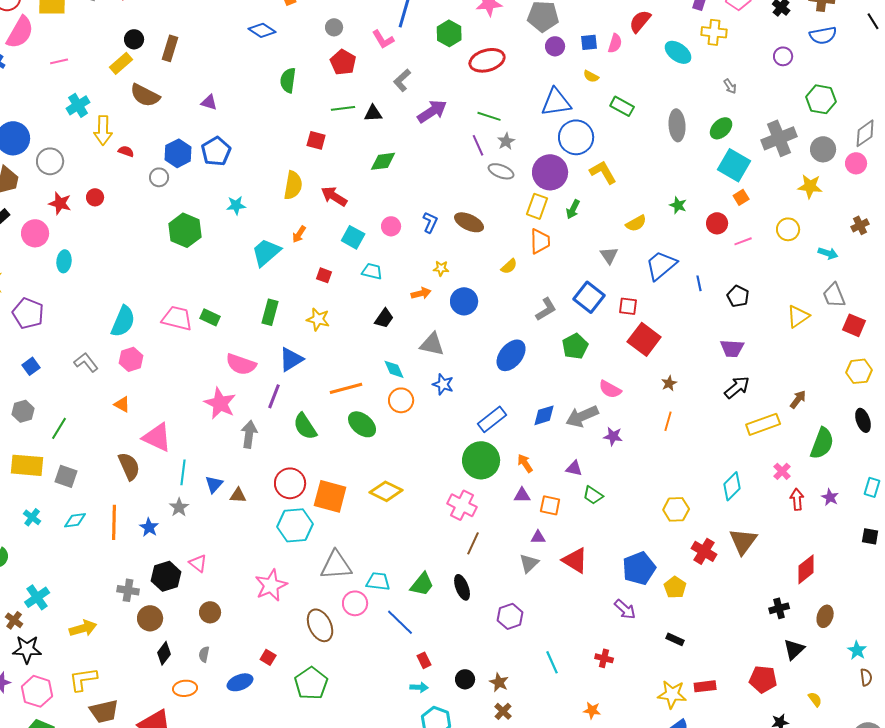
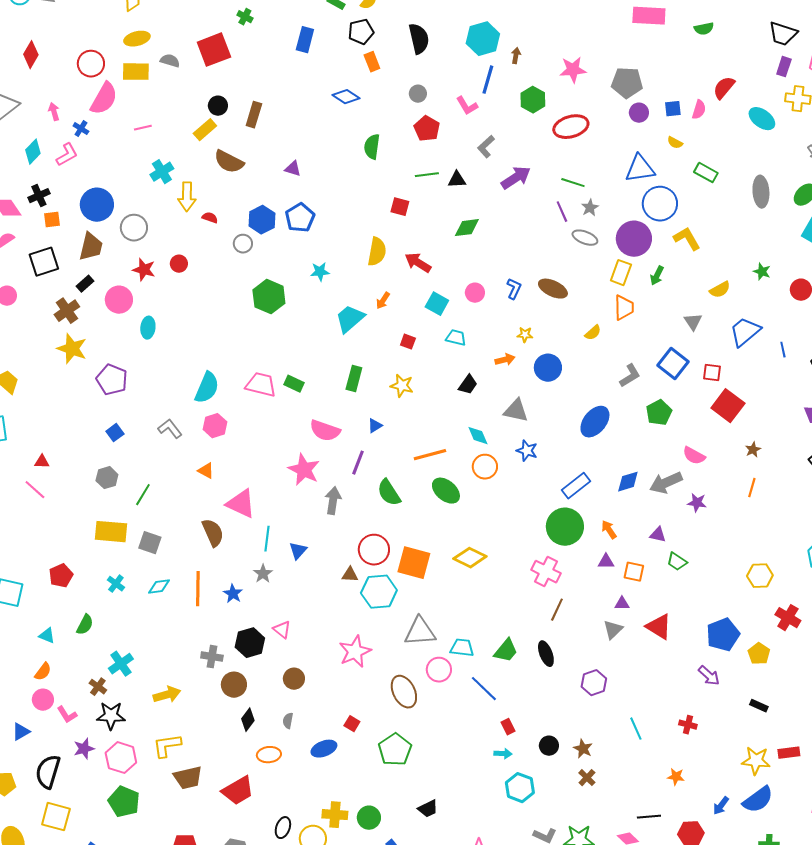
blue triangle: (291, 359) -> (375, 426), size x0.6
brown triangle: (238, 495) -> (350, 575), moved

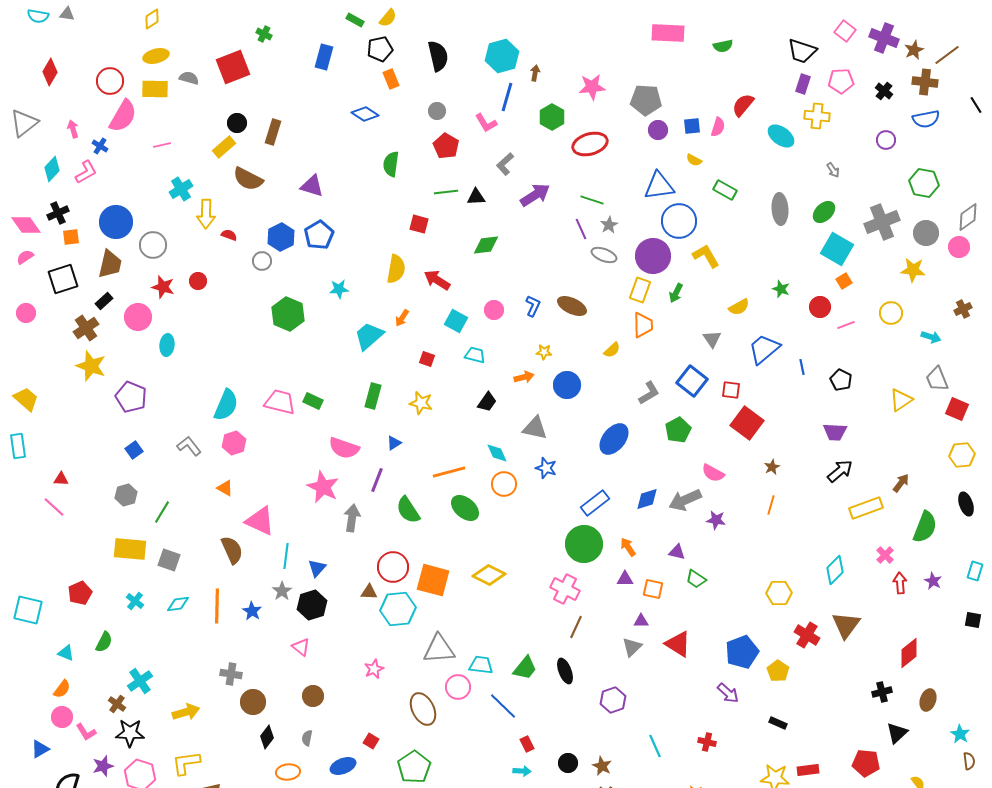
purple triangle: (293, 169) -> (312, 186), size x1.4
black hexagon: (250, 643) -> (312, 605), moved
pink star: (355, 652) -> (374, 669), size x0.6

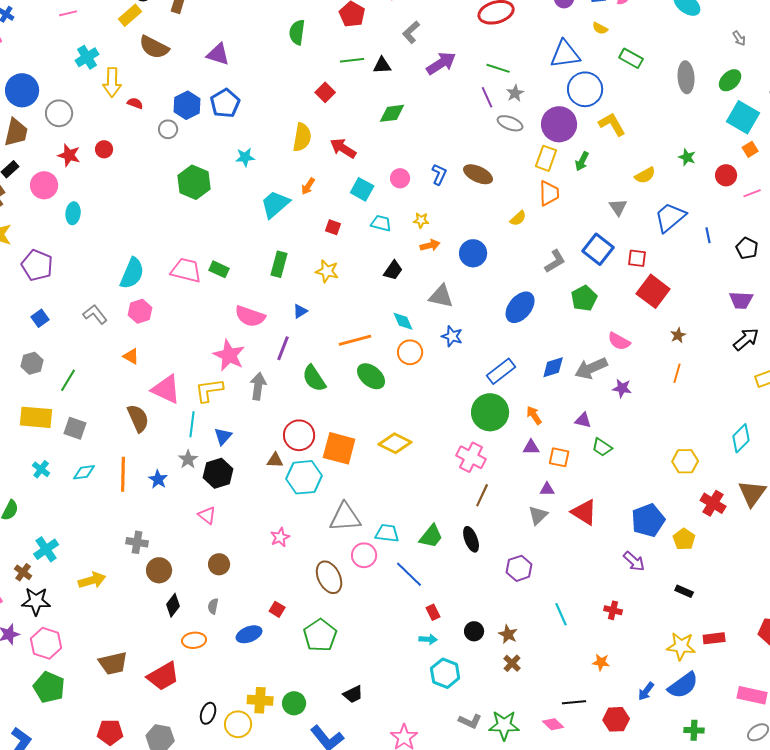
red square: (419, 224) -> (325, 92), turned 30
yellow star: (544, 352) -> (421, 220), moved
yellow L-shape: (186, 763) -> (209, 390), moved

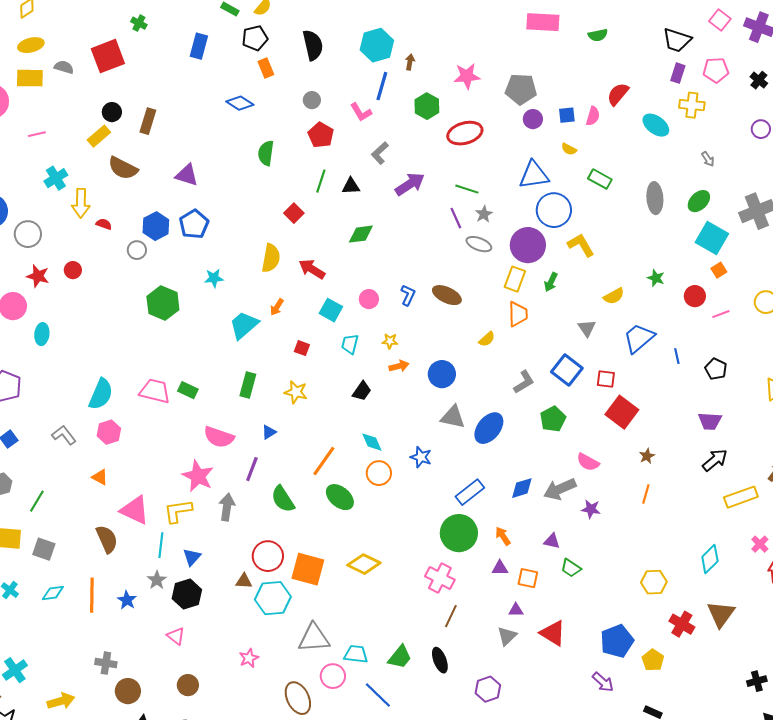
green line: (352, 60) -> (321, 181), turned -65
cyan trapezoid: (381, 223) -> (350, 344), turned -90
gray triangle: (441, 296) -> (453, 417), moved
orange line: (355, 340) -> (324, 461), turned -40

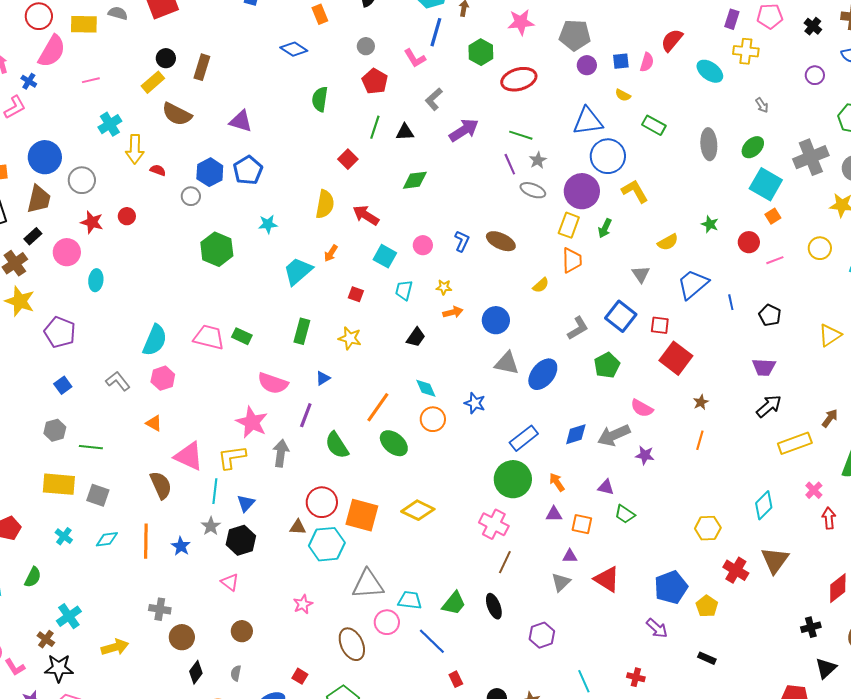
green line: (37, 501) -> (91, 447), turned 65

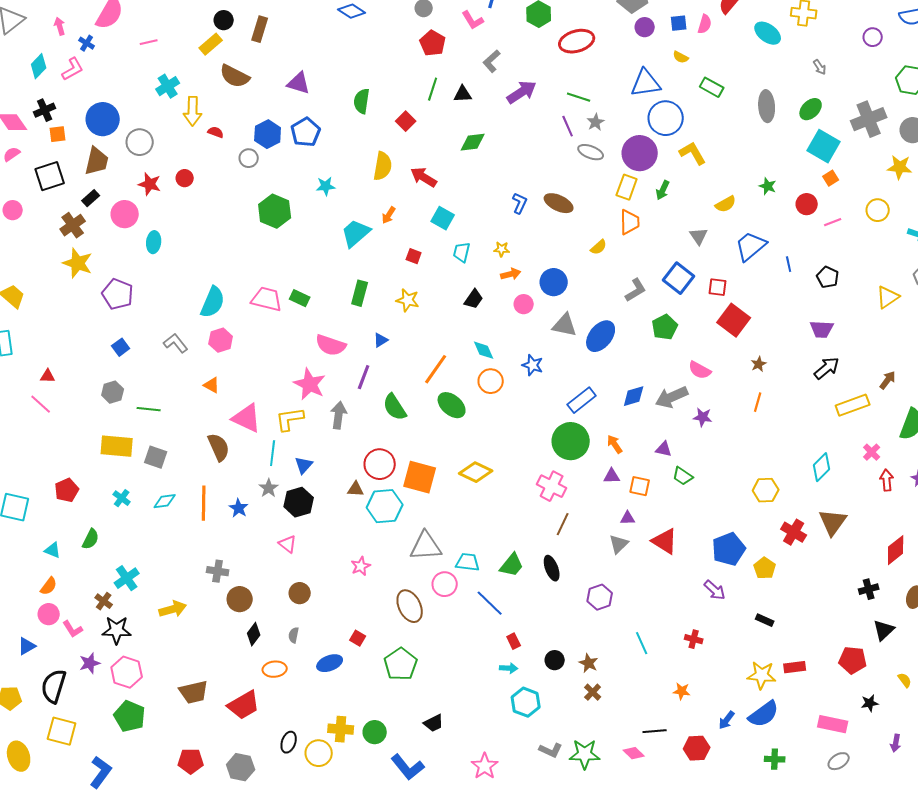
green semicircle: (320, 99) -> (362, 101), moved
pink circle: (423, 245) -> (524, 304), moved

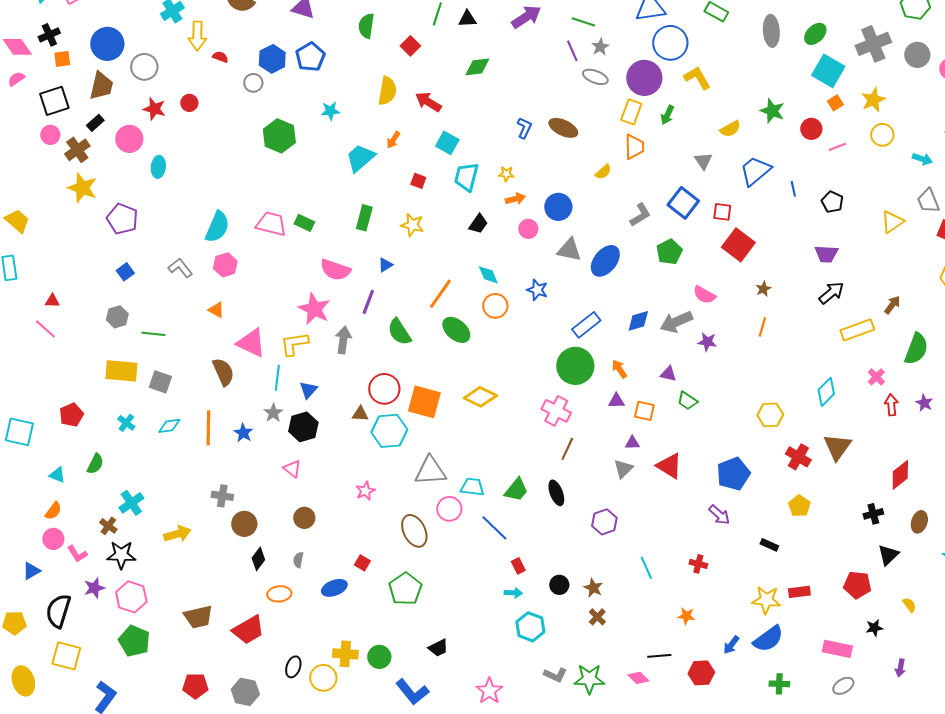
yellow star: (900, 167) -> (873, 100), moved, turned -30
green star: (768, 186) -> (772, 111), size x1.4
pink circle: (13, 210) -> (50, 135), moved
cyan trapezoid: (462, 252) -> (466, 177), size x1.4
yellow pentagon: (765, 568) -> (799, 506), moved

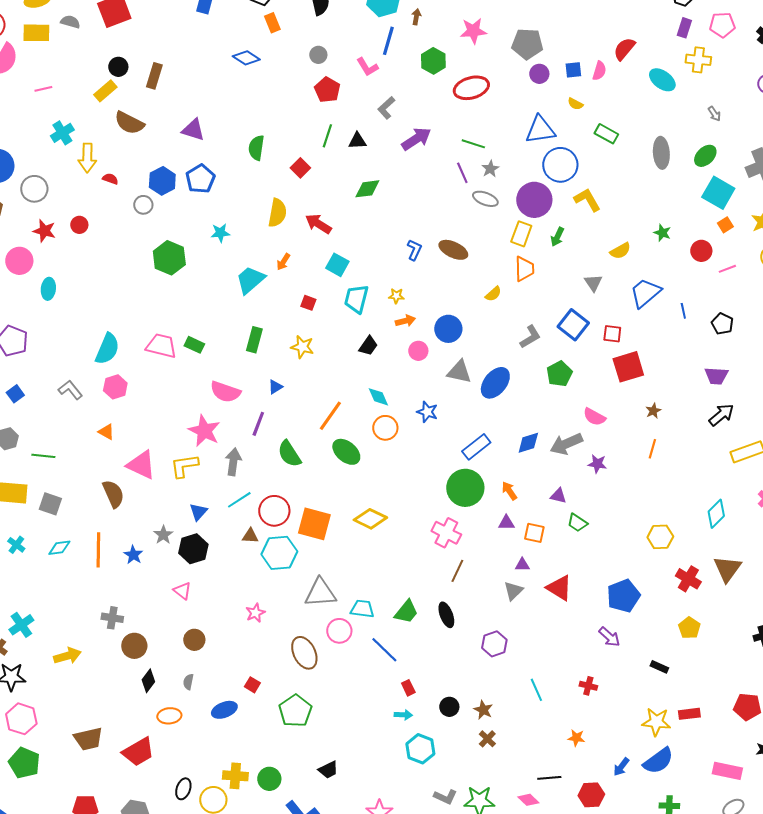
green star: (772, 111) -> (662, 233), size x0.7
red square: (738, 245) -> (628, 367), turned 36
cyan line: (277, 378) -> (239, 500), moved, turned 50

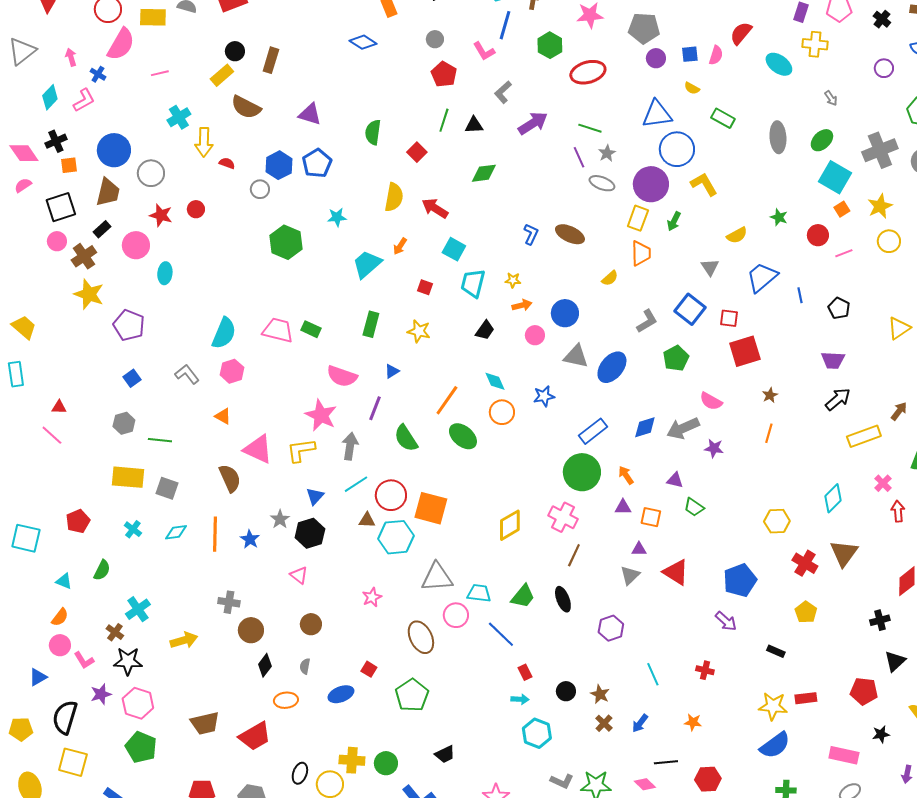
blue star: (427, 412) -> (544, 396), turned -30
yellow diamond: (370, 519) -> (510, 525), moved, turned -56
blue arrow: (621, 767) -> (640, 723), moved

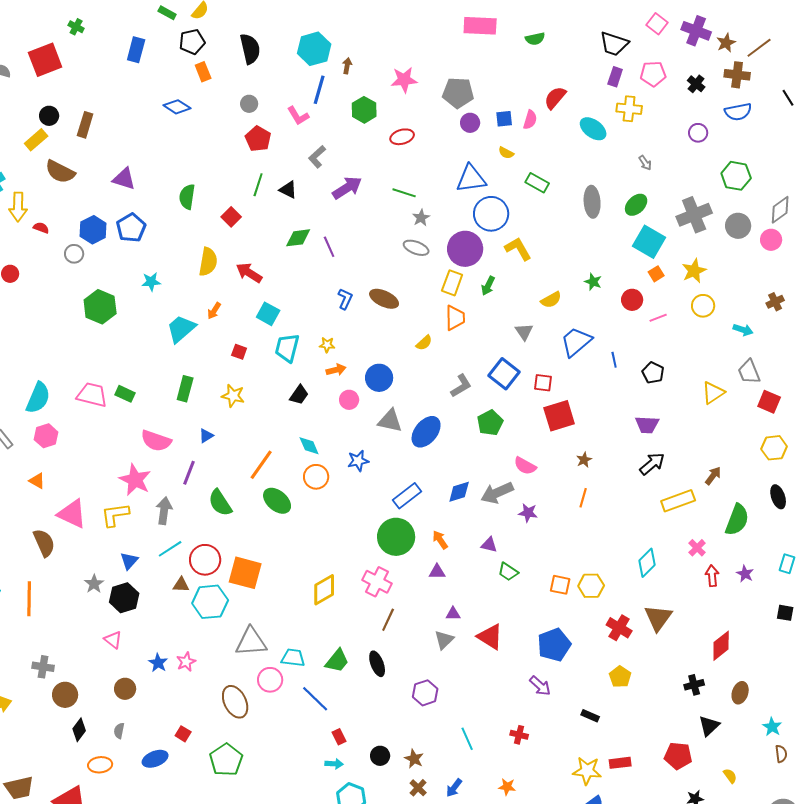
red ellipse: (588, 72) -> (402, 137), size x0.7
black triangle: (474, 125) -> (288, 190), turned 30
purple line: (579, 157) -> (329, 247), moved
orange square: (651, 517) -> (560, 585), moved
blue star: (250, 539) -> (158, 663), moved

